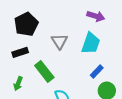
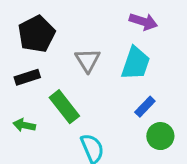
green arrow: (18, 84) -> (24, 125), turned 80

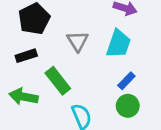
green arrow: (24, 125) -> (24, 97), size x1.5
green circle: (160, 136) -> (128, 106), moved

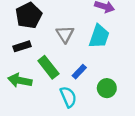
blue rectangle: (126, 81) -> (79, 72), moved

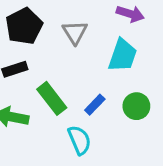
gray triangle: (65, 34) -> (75, 32), moved
green circle: (107, 88) -> (136, 106), moved

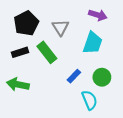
green rectangle: (52, 98) -> (47, 52), moved
cyan semicircle: (79, 140) -> (89, 100), moved

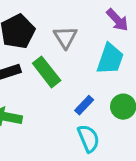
purple arrow: (98, 15) -> (117, 20), turned 30
cyan semicircle: (89, 100) -> (88, 138), moved

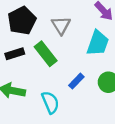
cyan semicircle: (88, 138) -> (50, 102), moved

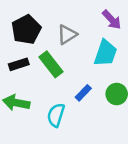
gray triangle: (61, 25) -> (67, 35), turned 30
cyan semicircle: (50, 102) -> (56, 115), turned -140

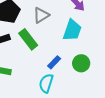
cyan semicircle: (56, 115) -> (46, 83), moved

